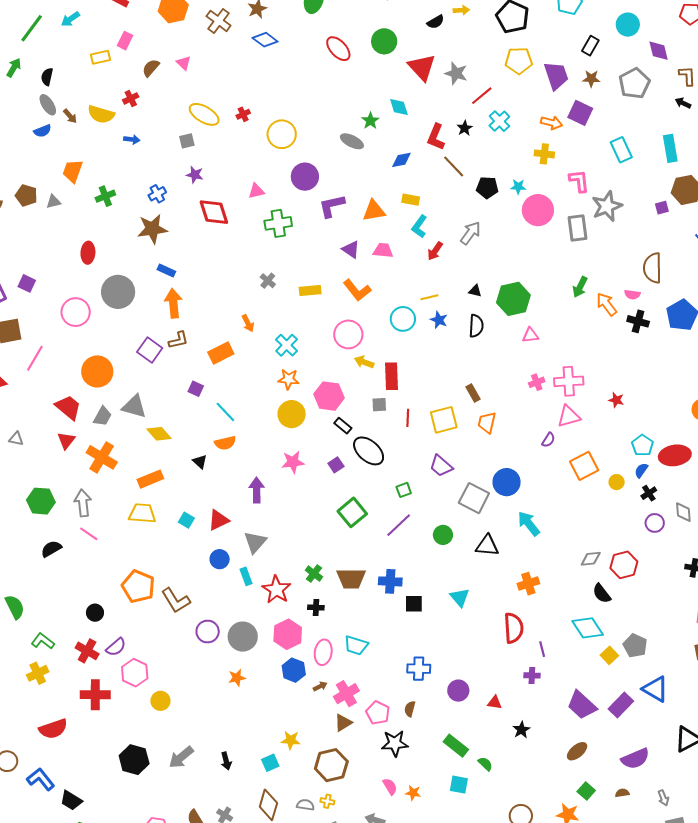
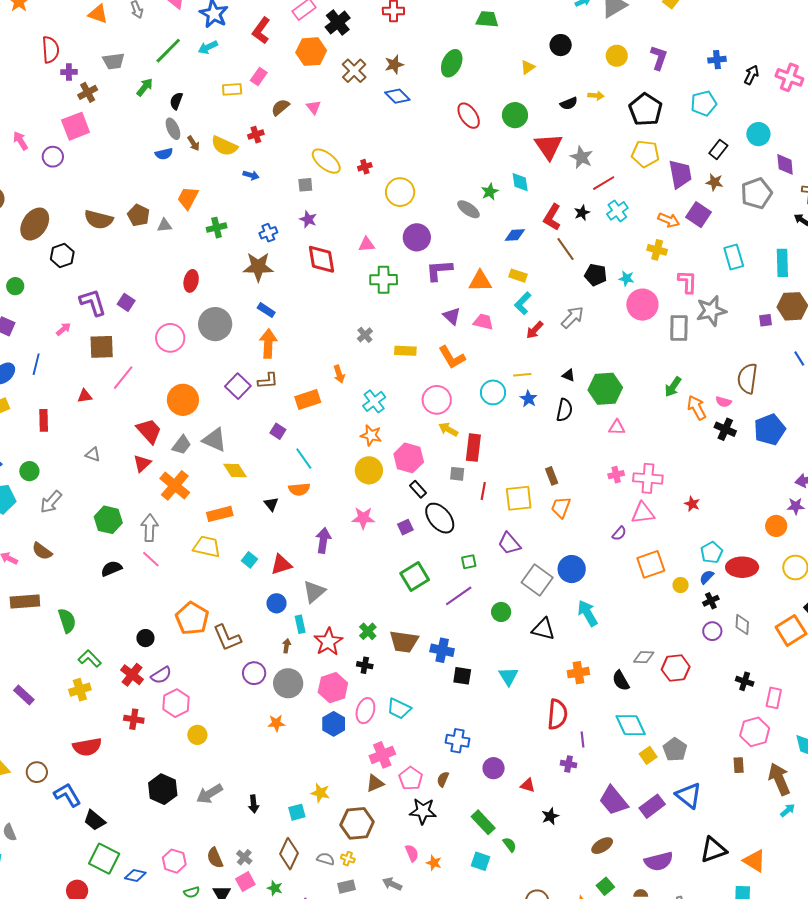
black semicircle: (602, 593) -> (621, 681), moved
brown arrow: (320, 686) -> (287, 646), moved, turned -64
red cross: (95, 695) -> (134, 719), size x0.7

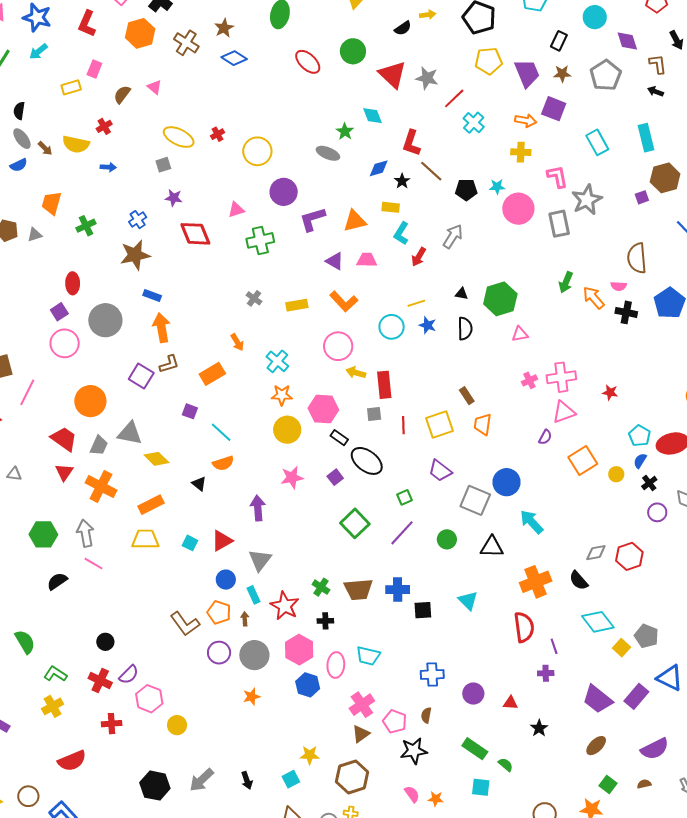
black star: (582, 213) -> (402, 181), moved
purple square: (126, 302) -> (59, 312), moved, turned 36
orange pentagon: (192, 618) -> (219, 612), moved, size x0.7
orange cross: (578, 673) -> (536, 582), size x1.4

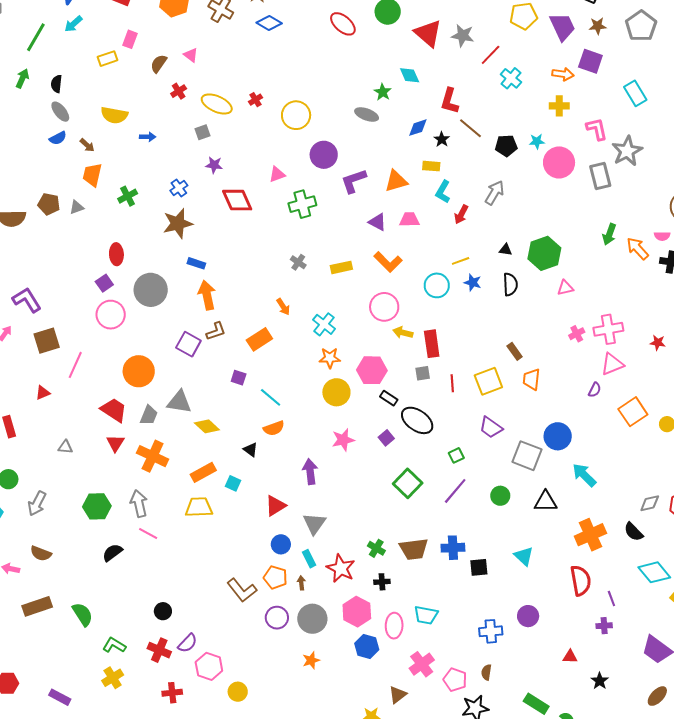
red cross: (104, 126) -> (179, 91), moved
brown arrow: (45, 148) -> (87, 145), moved
cyan square: (190, 543) -> (233, 483), moved
purple circle: (473, 694) -> (528, 616), moved
brown triangle: (361, 734) -> (398, 695), moved

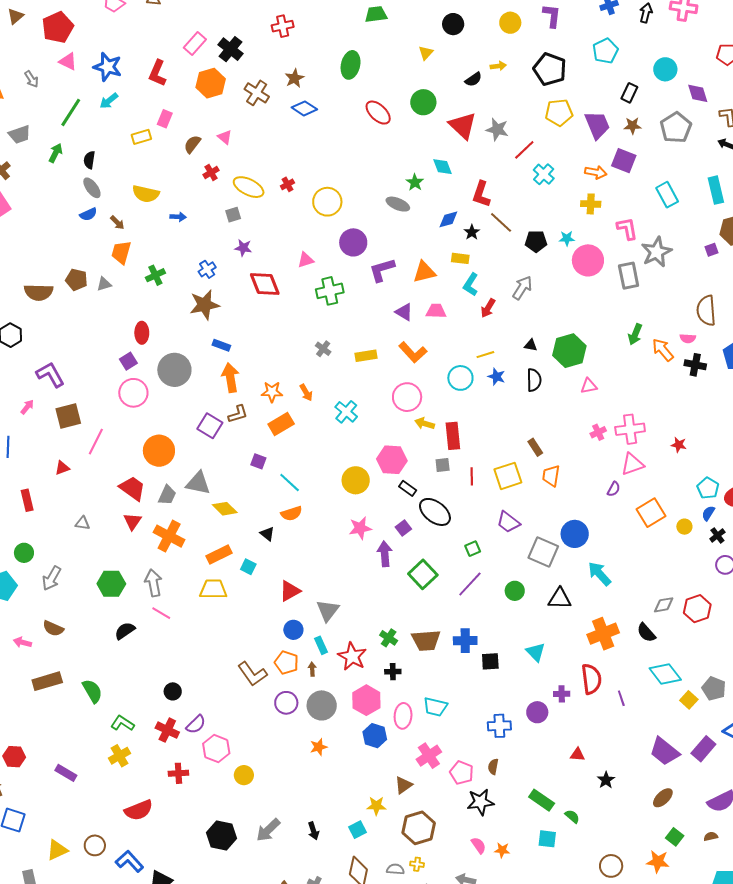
orange star: (330, 358) -> (272, 392), moved
purple arrow: (310, 472) -> (385, 554), moved
purple cross: (604, 626) -> (562, 694), moved

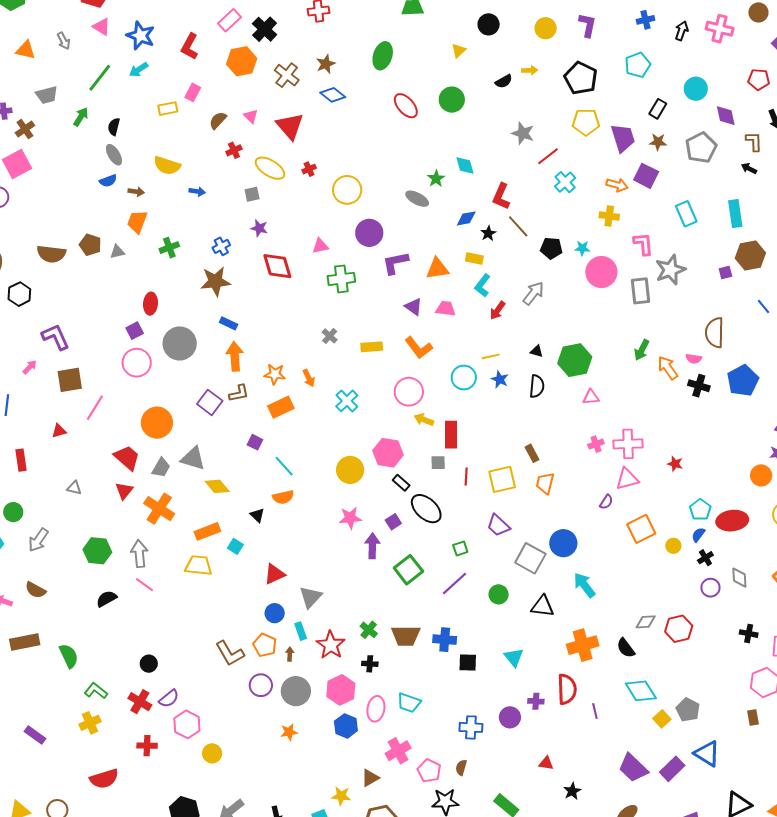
red triangle: (463, 126) -> (290, 126), moved
brown arrow: (117, 223) -> (136, 192), turned -42

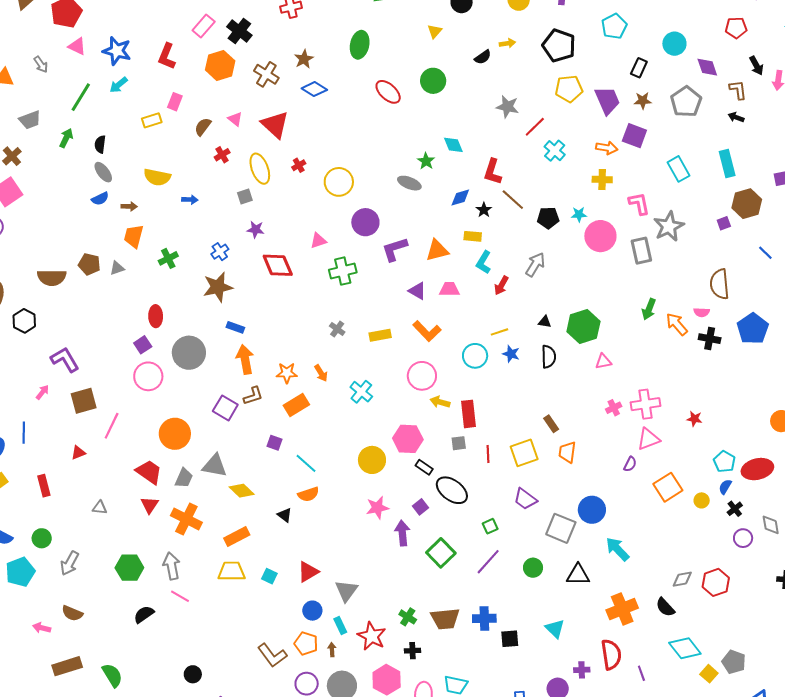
yellow ellipse: (270, 168) -> (260, 169), turned 44
cyan square: (235, 546) -> (269, 576), moved

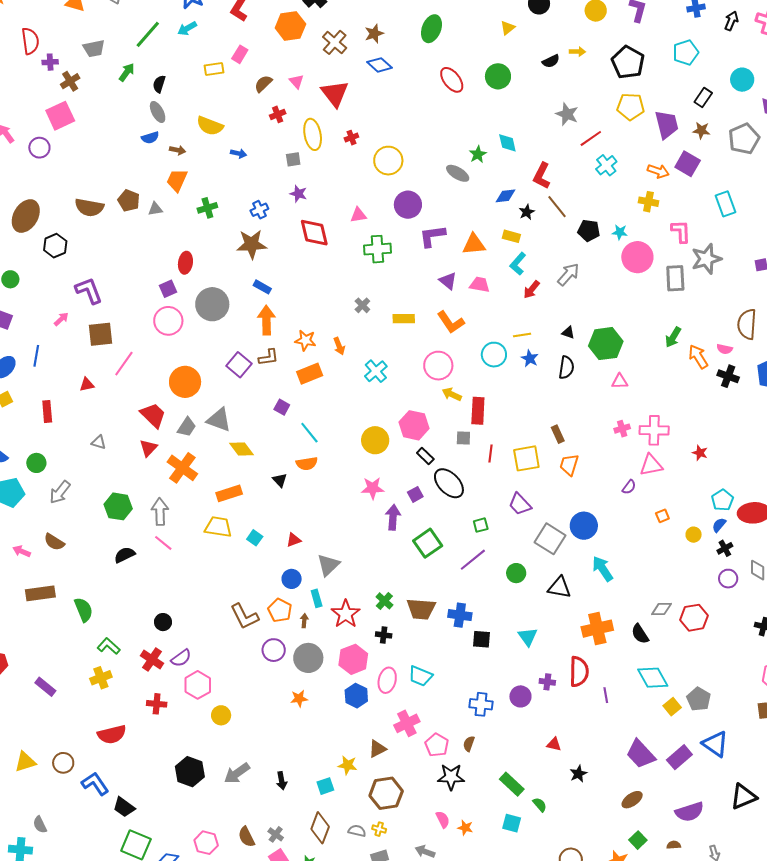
orange square: (668, 487) -> (662, 516), size x0.5
red triangle: (308, 572) -> (294, 540), size x0.7

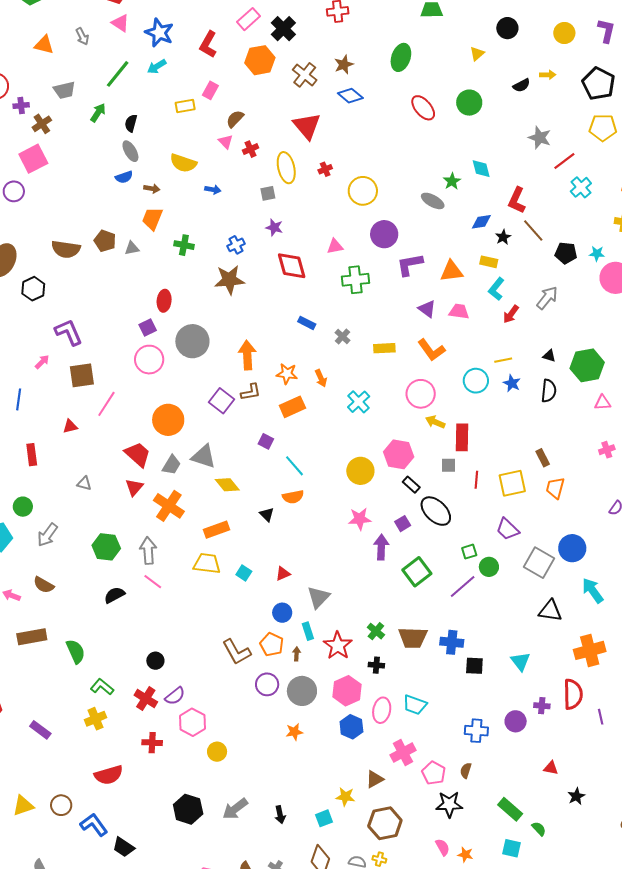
pink triangle: (296, 81) -> (226, 142), moved
green cross: (207, 208) -> (184, 245), turned 30
blue rectangle: (262, 287) -> (307, 323), moved
green circle: (516, 573) -> (489, 567), moved

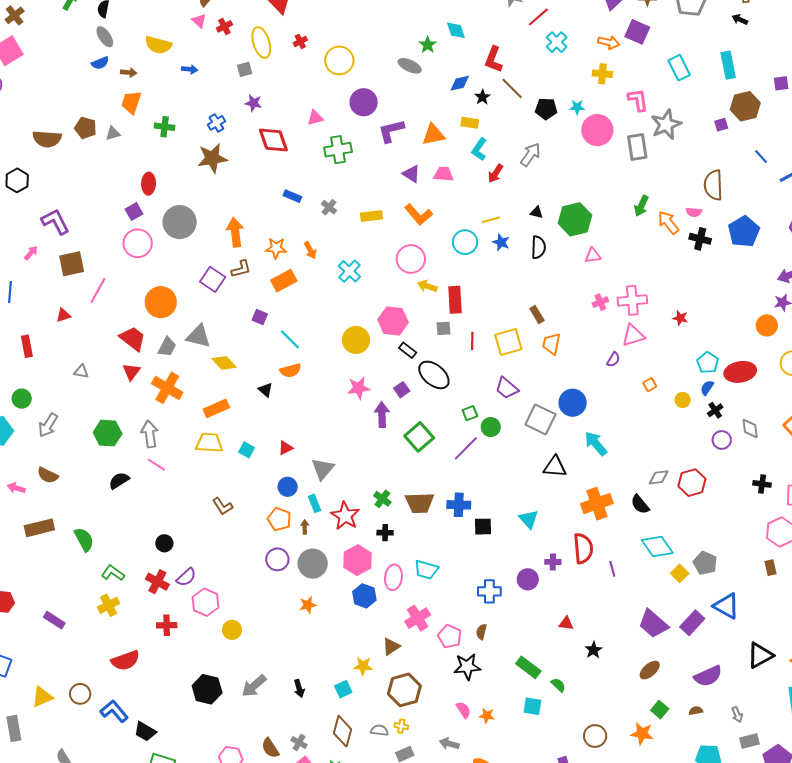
brown L-shape: (237, 652) -> (223, 506), moved, size x0.7

